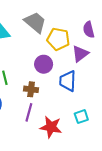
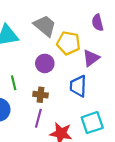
purple semicircle: (89, 30) -> (98, 23), moved
purple circle: (44, 64) -> (45, 63), moved
cyan square: (81, 117) -> (92, 123), size x1.5

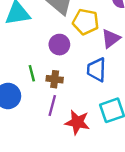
green line: (14, 83) -> (32, 73), moved

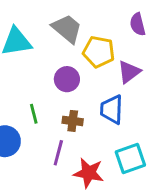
brown cross: (55, 79) -> (73, 121), moved

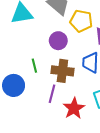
brown cross: (73, 121) -> (62, 71), size x1.5
red star: (89, 173) -> (74, 108), turned 30

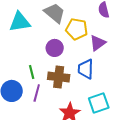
purple line: (52, 94) -> (37, 93), moved

